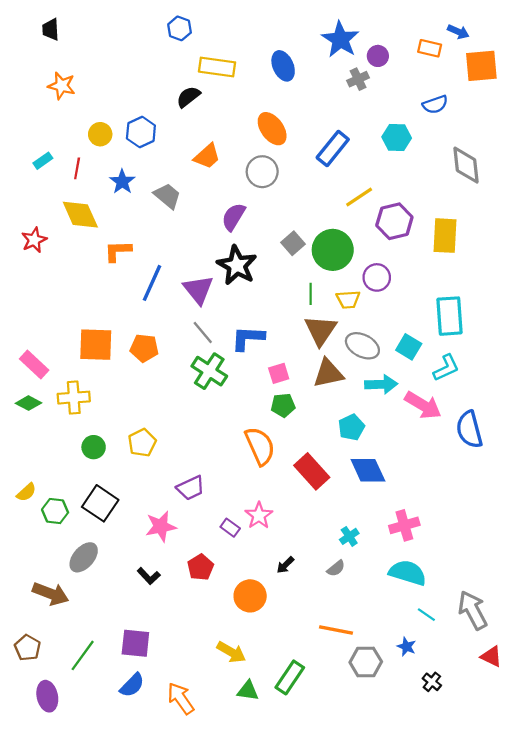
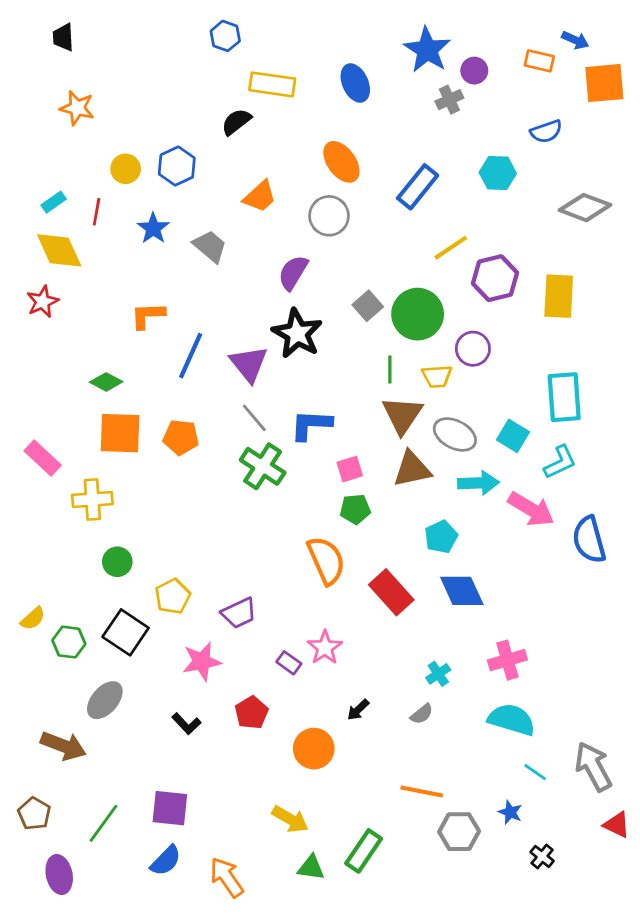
gray diamond: (466, 165) -> (585, 208), turned -63
yellow diamond: (80, 215) -> (59, 250), moved
green diamond: (29, 403) -> (106, 382), moved
yellow pentagon: (142, 443) -> (173, 596), moved

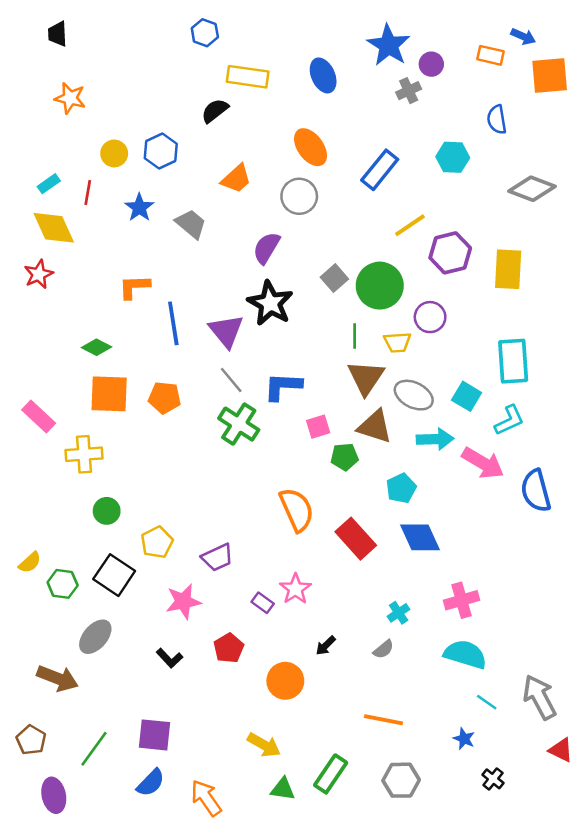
blue semicircle: (546, 131) -> (497, 119), turned 100
blue line: (191, 356) -> (173, 323), turned -33
brown triangle: (412, 469) -> (375, 427), turned 30
green pentagon: (355, 509) -> (344, 457), moved
gray hexagon: (459, 832) -> (401, 780), moved

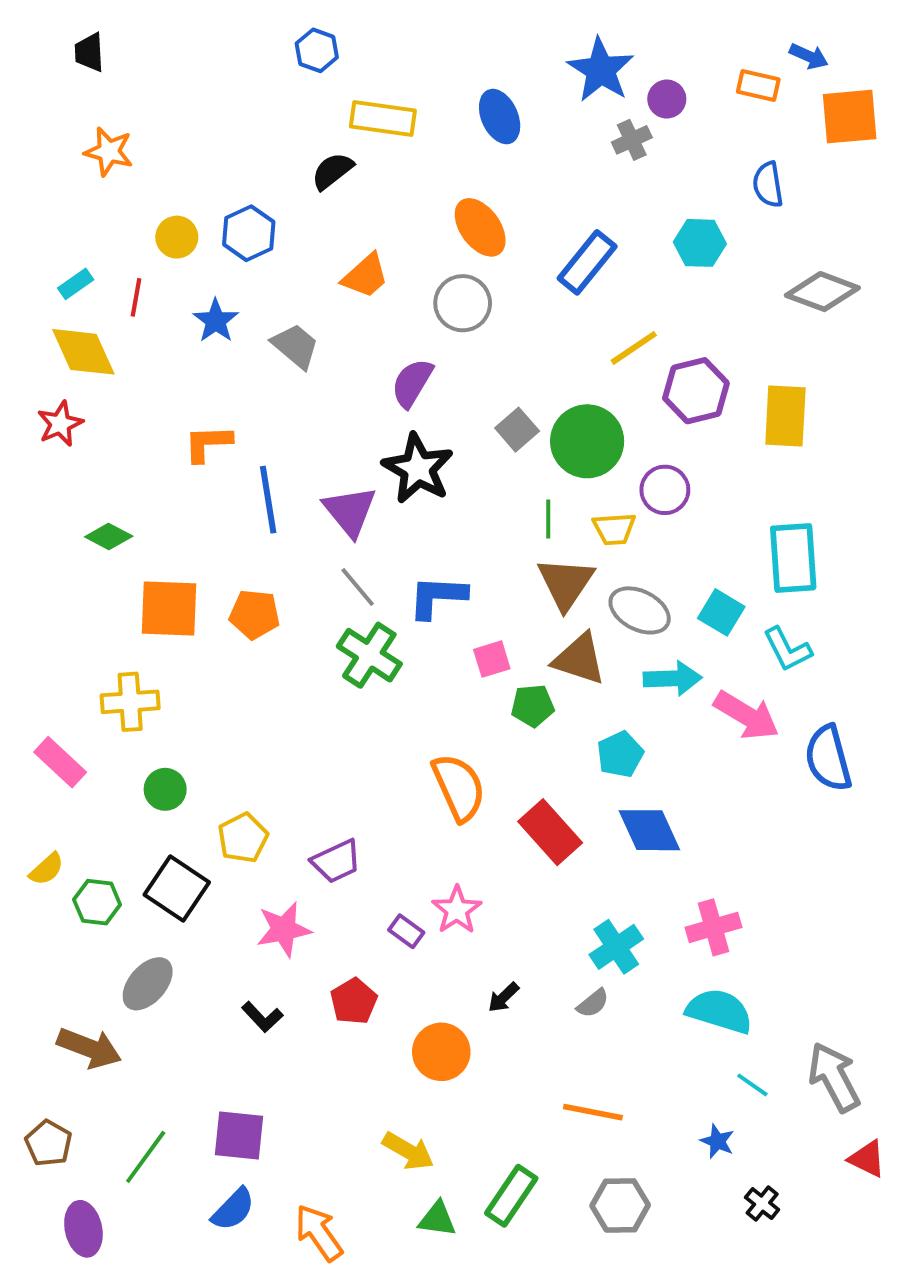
green diamond: (97, 347) -> (109, 537), moved
pink rectangle: (39, 416) -> (60, 762), moved
cyan L-shape: (509, 420) -> (787, 649), turned 88
cyan cross: (399, 613) -> (616, 947), size x1.5

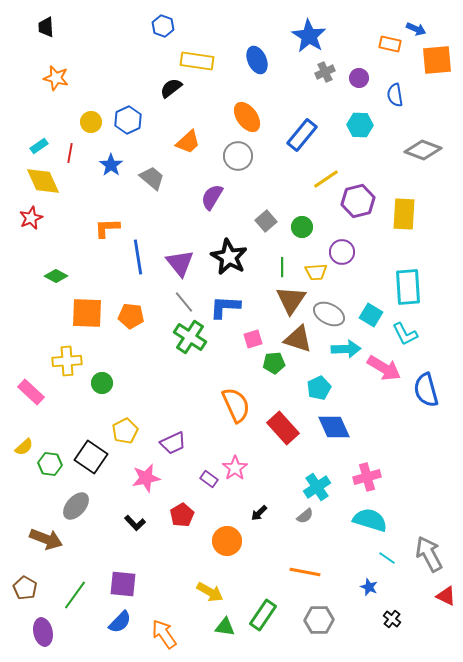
purple circle: (667, 99) -> (359, 78), moved
green circle: (587, 441) -> (302, 227), size x0.6
black star: (418, 468) -> (229, 257), moved
green circle: (165, 789) -> (102, 383), moved

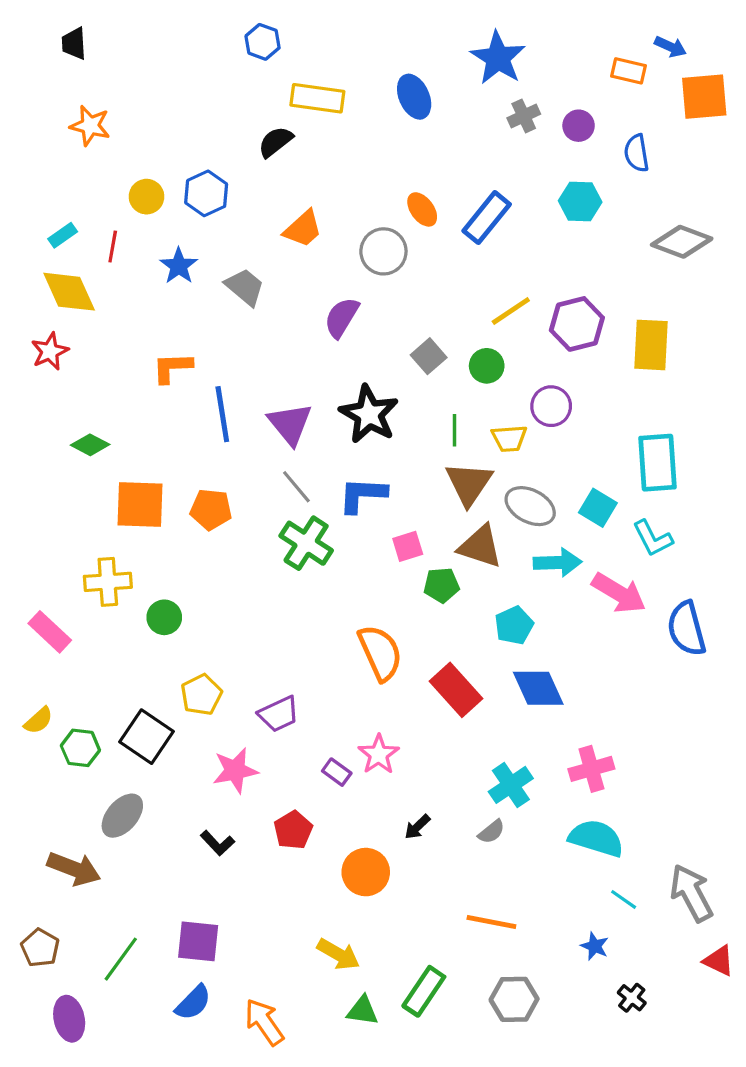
orange ellipse: (247, 117) -> (422, 209), moved, size x0.7
yellow line: (326, 179) -> (511, 311), moved

